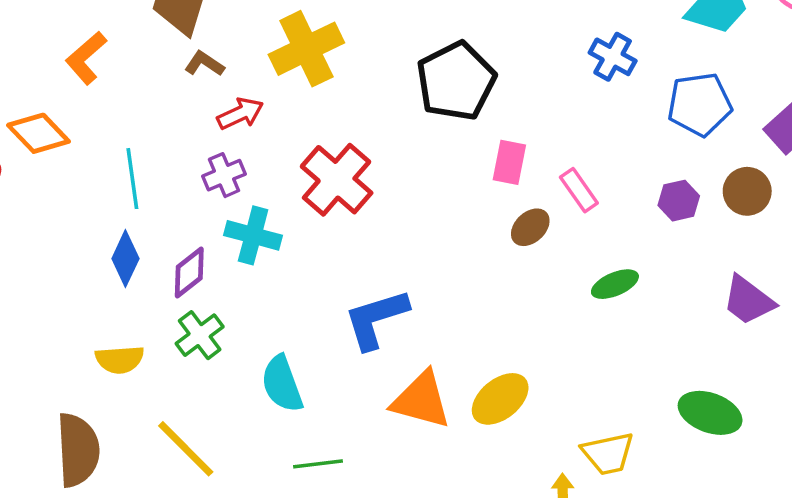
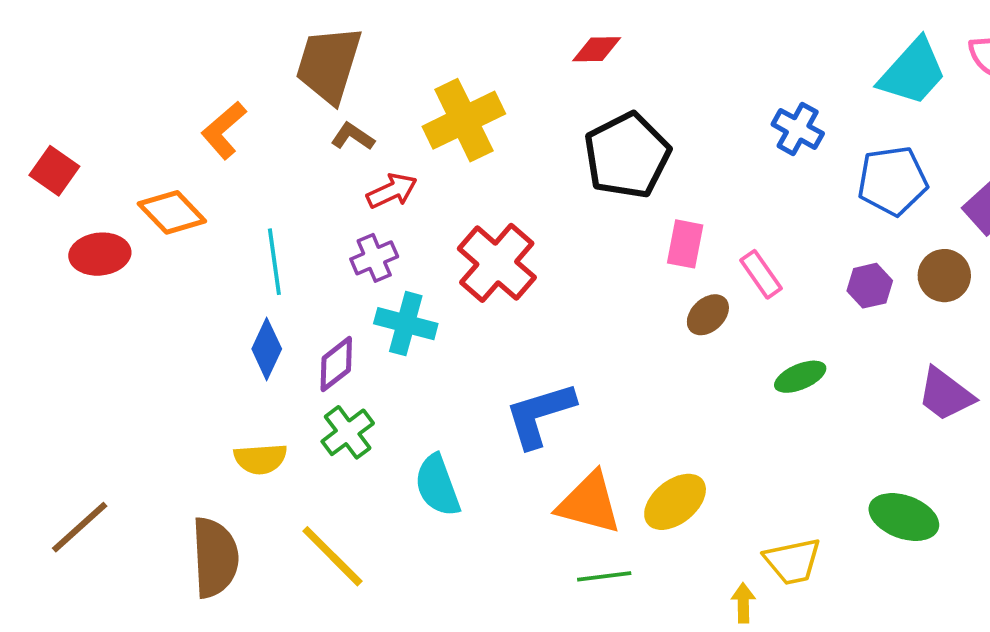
green line: (318, 464) -> (604, 576), moved

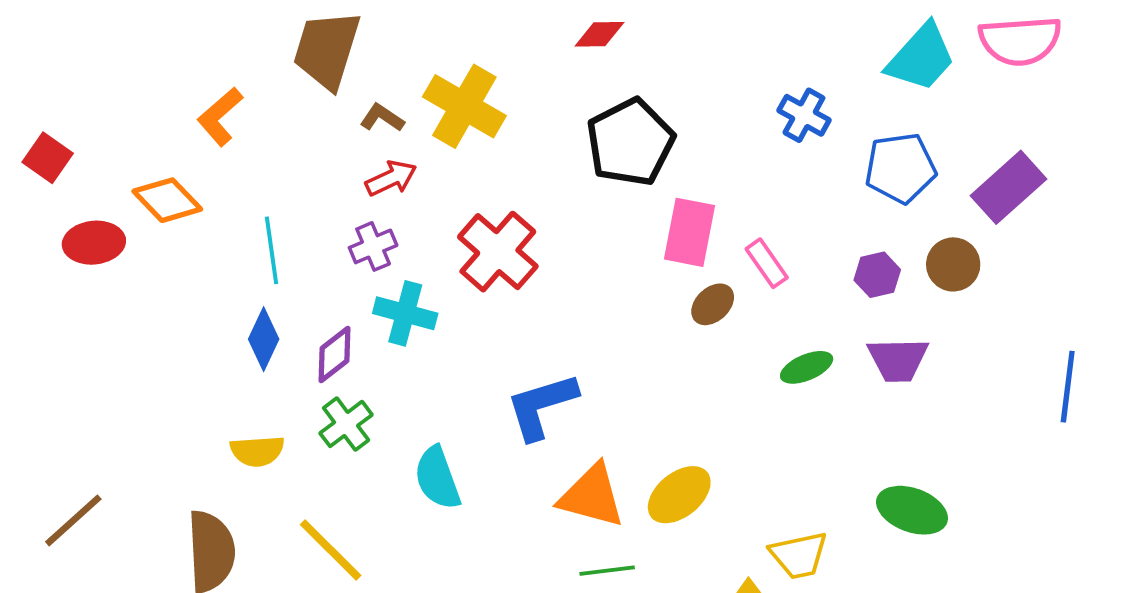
yellow cross: (464, 120) -> (464, 106), turned -34
brown L-shape: (353, 137) -> (382, 118), moved
pink rectangle: (685, 244) -> (689, 232), size x1.4
purple trapezoid: (946, 394) -> (898, 360), moved, turned -38

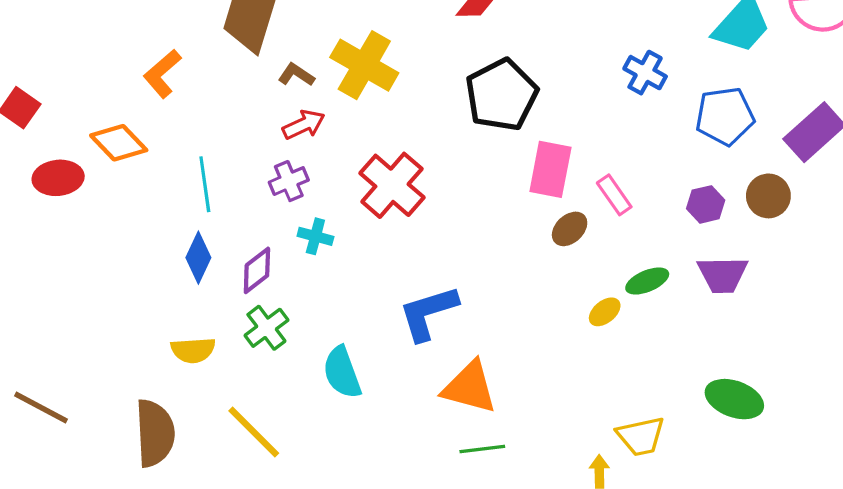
cyan cross: (405, 313) -> (315, 236), size x0.7
yellow ellipse: (679, 495) -> (605, 312), moved, size x0.6
brown line: (73, 520) -> (41, 408), turned 70

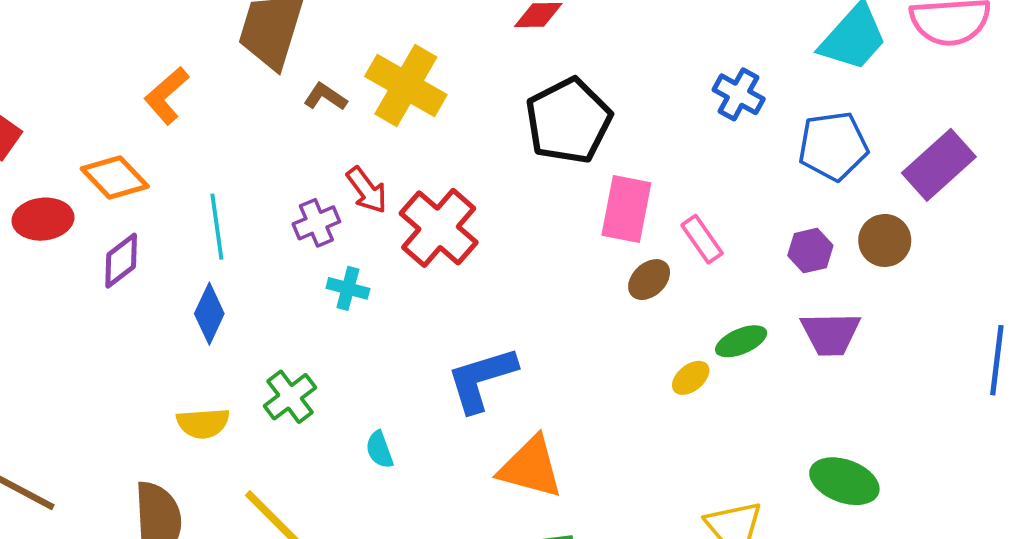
red arrow: (304, 125) -> (367, 190), moved, turned 78
purple diamond: (257, 270) -> (121, 261), moved
cyan semicircle: (342, 372) -> (379, 450), size x0.6

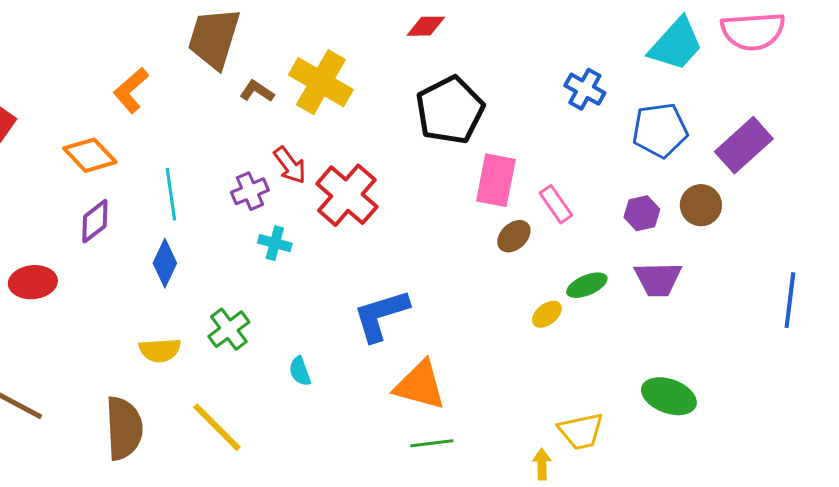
red ellipse: (43, 219) -> (33, 282), moved

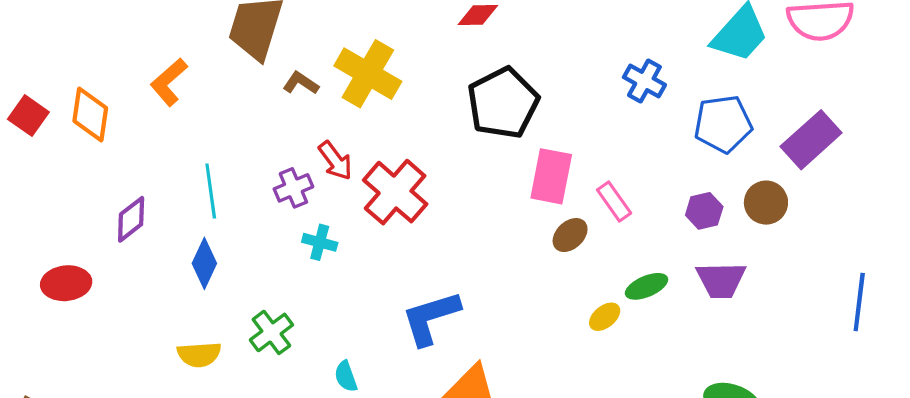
orange diamond: (90, 155) -> (90, 115), moved, turned 52

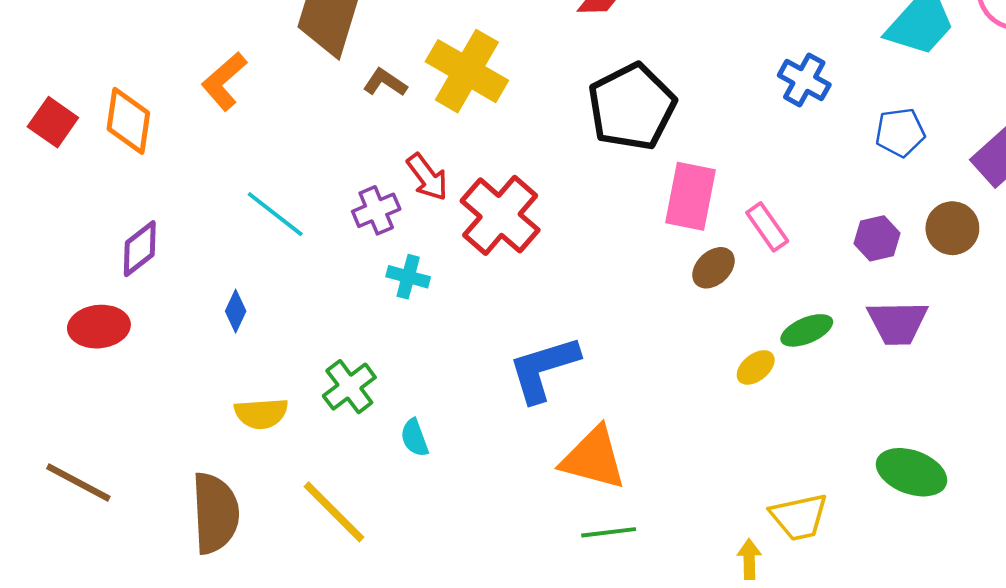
blue pentagon: (723, 124) -> (900, 132), size x0.7
cyan line: (211, 191) -> (275, 214), turned -44
purple diamond: (131, 219) -> (140, 249), moved
blue diamond: (204, 263) -> (236, 311), moved, size x0.7
cyan semicircle: (346, 376) -> (415, 438), moved

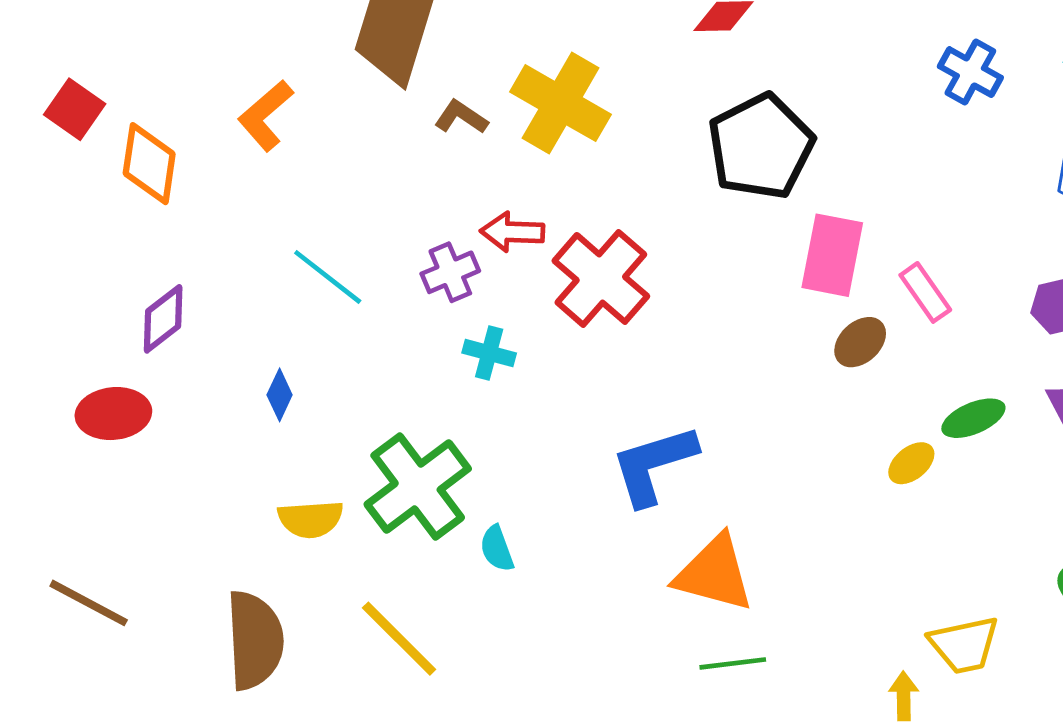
blue cross: (804, 80) -> (970, 72), moved
red square: (53, 122) -> (75, 109), moved
red arrow: (427, 177) -> (512, 232), turned 129
green cross: (349, 387) -> (418, 486), size x1.6

